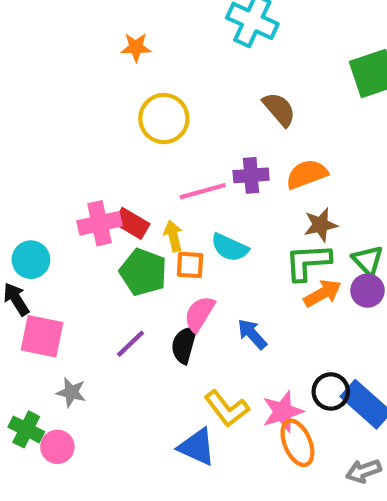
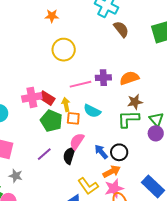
brown semicircle: (279, 109) -> (121, 29), moved
orange arrow: (323, 293) -> (112, 171), moved
black circle: (331, 391) -> (119, 152), moved

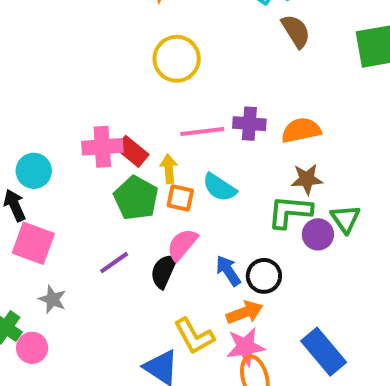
purple circle: (156, 133) -> (318, 234), moved

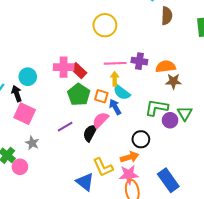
brown semicircle: (296, 31) -> (167, 16), turned 30
yellow arrow: (169, 169) -> (115, 79), moved
brown star: (307, 179) -> (173, 81), moved
blue arrow: (228, 271) -> (115, 107), moved

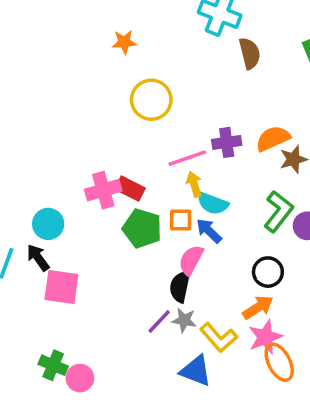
green L-shape: (157, 108) -> (278, 211), turned 135
purple line: (65, 127) -> (159, 321), moved
gray star: (32, 143) -> (184, 320), moved

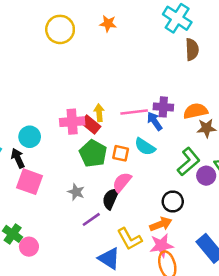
yellow circle: (151, 100) -> (60, 29), moved
yellow arrow: (194, 184) -> (99, 113), moved
blue arrow: (209, 231) -> (155, 121), moved
gray star: (184, 320) -> (76, 192), moved

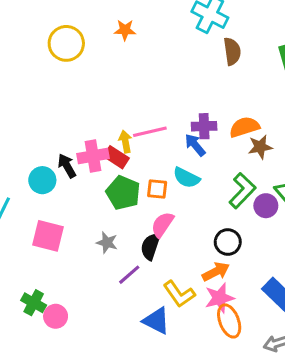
pink line: (134, 112) -> (150, 132), moved
black arrow: (18, 158) -> (67, 166), moved

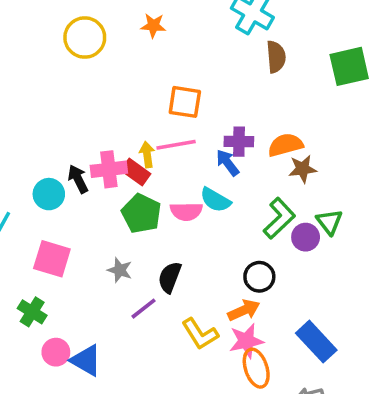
orange square: (157, 189) -> (185, 102), moved, size x1.4
pink semicircle: (162, 225) -> (186, 211), moved, turned -128
green cross: (34, 303) -> (32, 312), moved
blue triangle: (156, 321) -> (86, 360), moved

